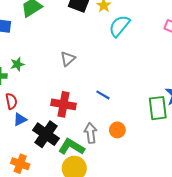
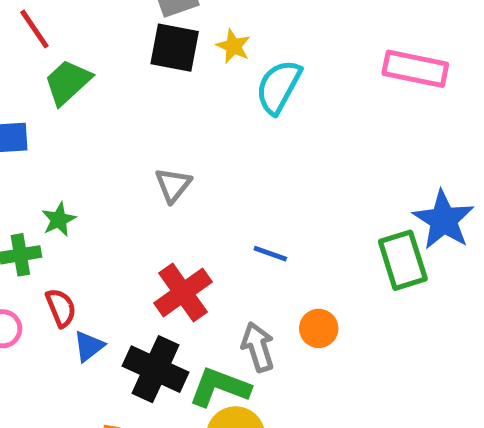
red cross: (64, 104) -> (183, 292), turned -35

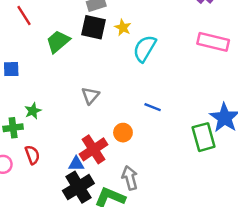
green trapezoid: (68, 82) -> (58, 41), moved
blue line: (270, 254) -> (153, 107), moved
orange circle: (319, 328) -> (123, 133), moved
blue triangle: (89, 346) -> (76, 164), moved, turned 35
black cross: (156, 369) -> (78, 187), turned 32

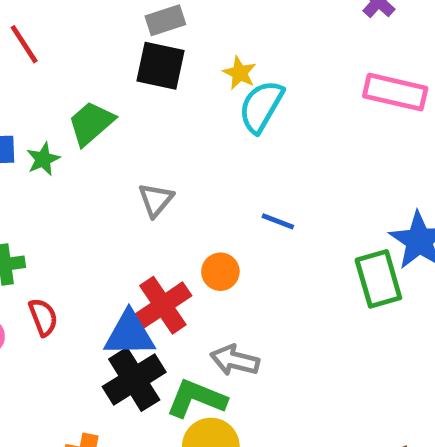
yellow star: (123, 27) -> (240, 73), moved
green trapezoid: (58, 41) -> (91, 123), moved
green star: (33, 111) -> (43, 159), moved
blue triangle: (76, 164) -> (129, 334), size x1.6
gray arrow: (130, 178) -> (235, 360), turned -60

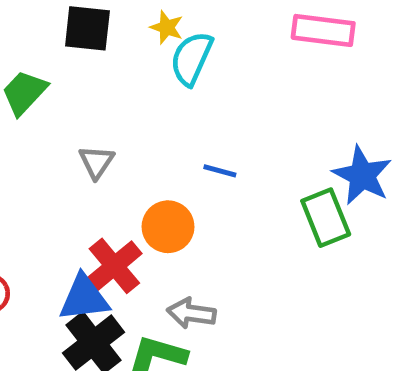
orange circle: (220, 272) -> (168, 227), size x1.4

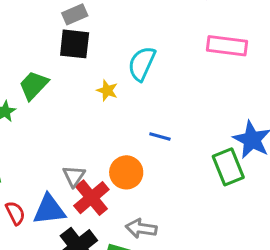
yellow star: (167, 27) -> (107, 90), moved
gray triangle: (96, 162) -> (74, 176), moved
blue triangle: (84, 298) -> (49, 210), moved

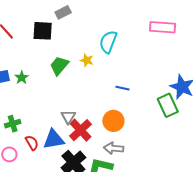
black square: (75, 44) -> (43, 31), moved
green trapezoid: (34, 85) -> (59, 66), moved
orange circle: (126, 172) -> (113, 121), moved

